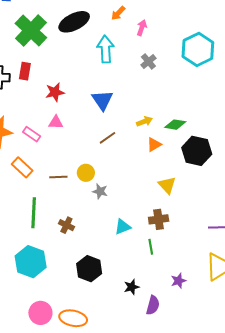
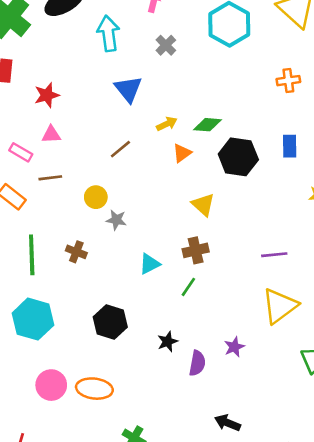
blue triangle: (102, 100) -> (128, 89), moved
brown line: (58, 177) -> (50, 178), moved
brown cross: (66, 225) -> (76, 252), moved
green line: (151, 247) -> (188, 287), turned 49
purple star: (178, 281) -> (234, 347), moved

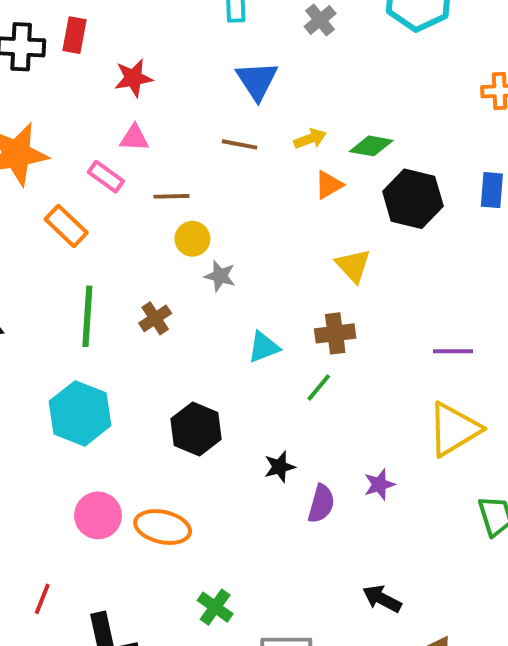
brown line: (120, 149) -> (239, 144), moved, turned 45
pink rectangle: (21, 152) -> (106, 177), moved
brown line: (50, 178) -> (171, 196), moved
brown cross: (76, 252) -> (155, 318), turned 30
black arrow: (227, 423) -> (382, 599), moved

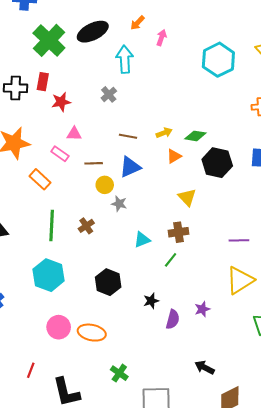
gray cross: (320, 20) -> (109, 94), moved
red star: (133, 78) -> (61, 102), moved
blue triangle: (257, 81) -> (130, 167), moved, turned 40

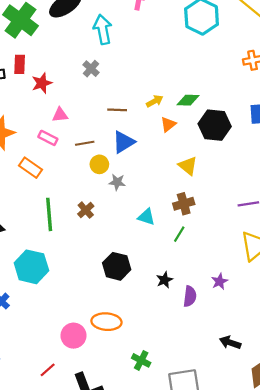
cyan triangle: (142, 240) -> (146, 217), turned 48
cyan hexagon: (49, 275) -> (31, 267), moved
pink circle: (59, 327) -> (73, 336), moved
red line: (31, 370) -> (48, 370), turned 35

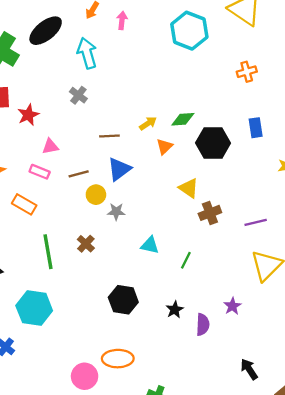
brown cross: (184, 204) -> (210, 213), moved
black arrow: (230, 343) -> (249, 369), turned 42

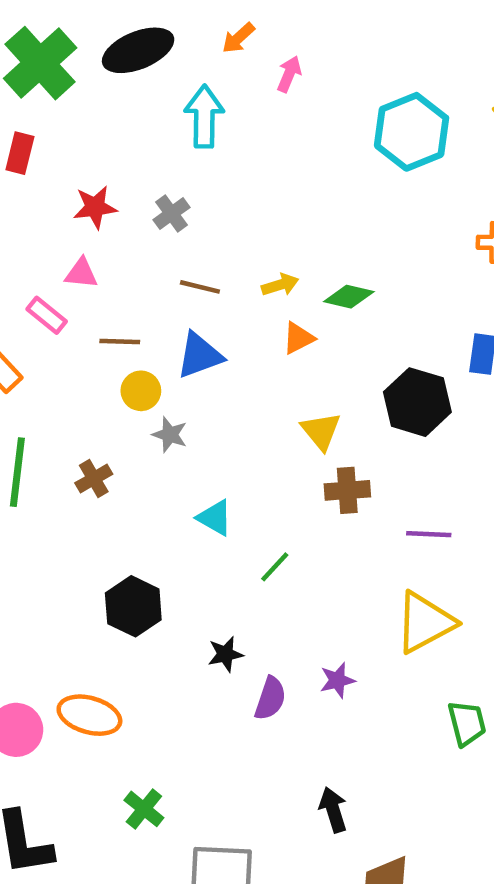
gray cross: (78, 95) -> (171, 214), moved
red star: (28, 115) -> (95, 207), moved
black hexagon: (213, 143) -> (417, 402), moved

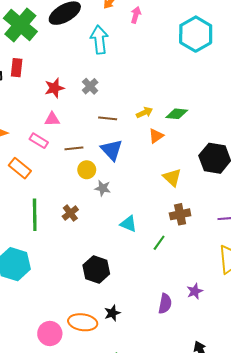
blue triangle: (199, 355) -> (112, 150), turned -45
brown cross: (347, 490) -> (180, 214), moved
black star: (225, 654) -> (112, 313), moved

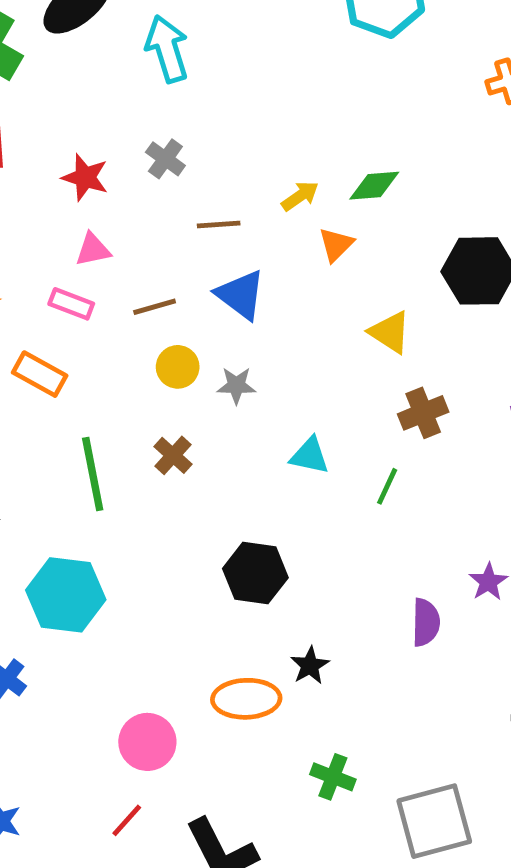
red star: (54, 88) -> (85, 177), turned -30
yellow circle: (87, 170) -> (178, 367), moved
pink circle: (50, 333) -> (147, 742), moved

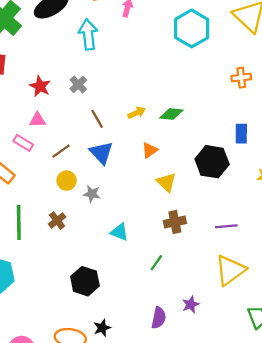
brown line: (219, 225) -> (97, 119), turned 54
orange triangle: (336, 245) -> (150, 150), moved
brown line: (155, 307) -> (61, 151), turned -30
green line: (387, 486) -> (156, 263), moved

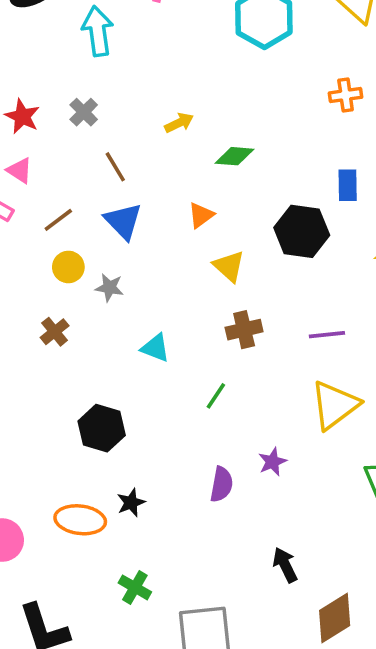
yellow arrow: (137, 113) -> (179, 123), moved
pink triangle: (38, 120) -> (20, 171), turned 36

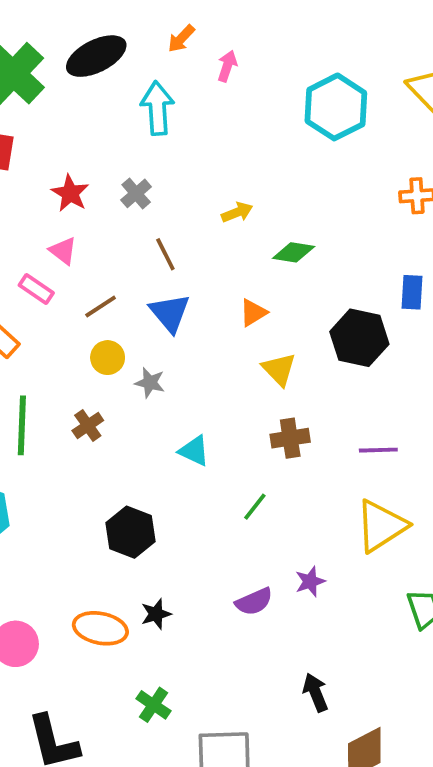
purple semicircle: (222, 484) -> (254, 602), turned 52

